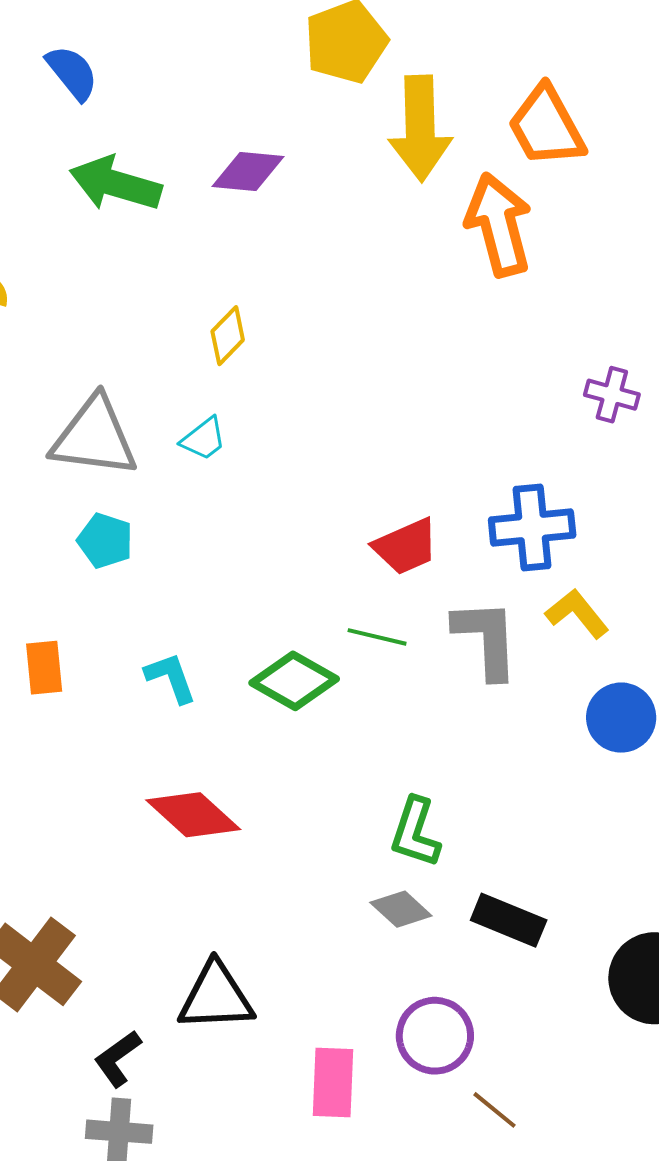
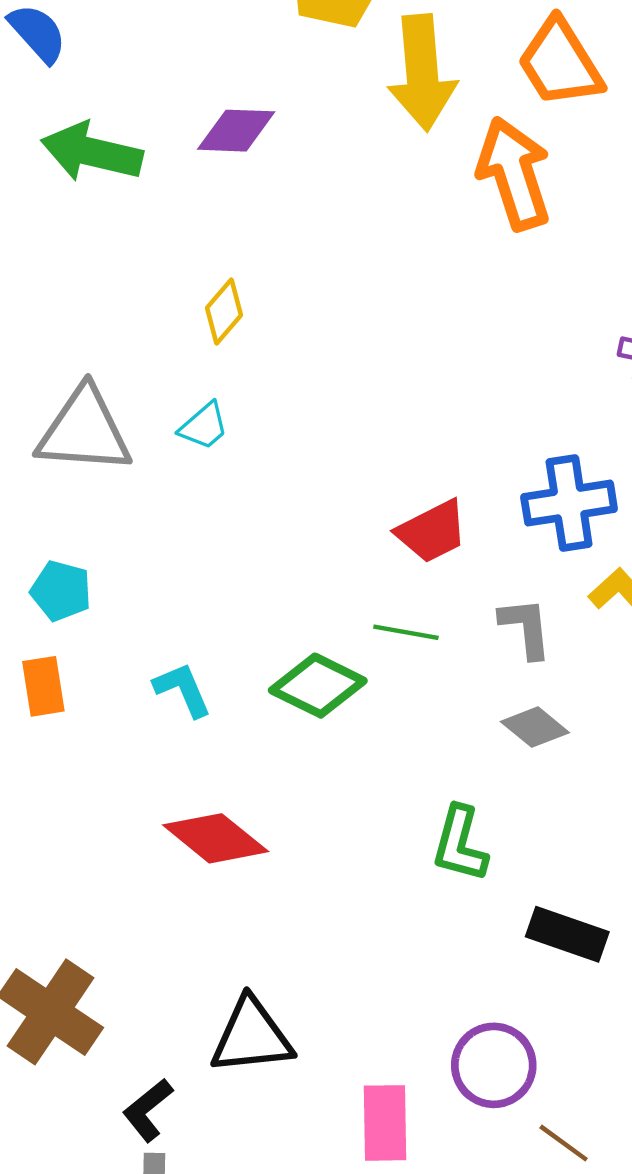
cyan pentagon: (105, 541) -> (61, 591), moved
gray L-shape: (486, 639) -> (526, 628), size x0.7
gray diamond: (401, 909) -> (535, 727), moved

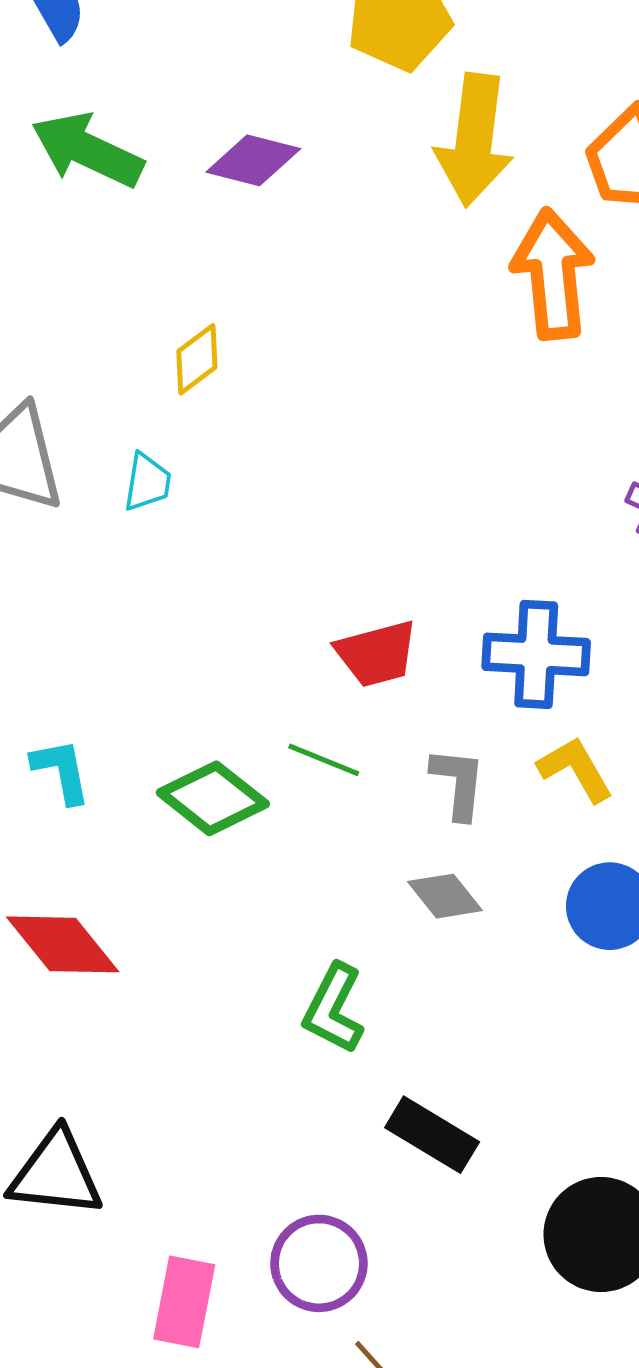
cyan trapezoid: (204, 426) -> (147, 482), turned -52

